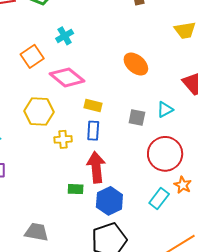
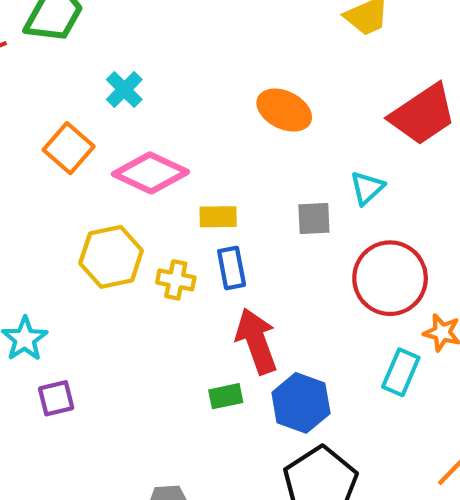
yellow cross: (63, 139) -> (176, 280), moved, turned 30

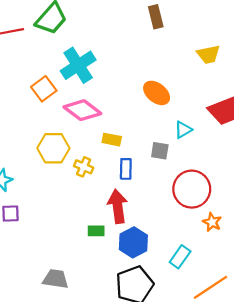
cyan cross: (124, 90) -> (78, 65), size x1.8
cyan triangle: (367, 188) -> (183, 130), moved
blue rectangle: (232, 268) -> (126, 169), moved
cyan rectangle: (401, 372) -> (180, 257), moved

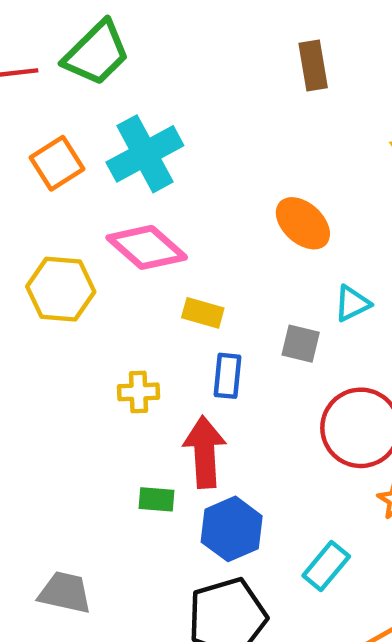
orange square: (44, 89) -> (57, 163), moved
yellow hexagon: (53, 148) -> (61, 289), moved
yellow cross: (84, 167) -> (139, 392), moved, turned -30

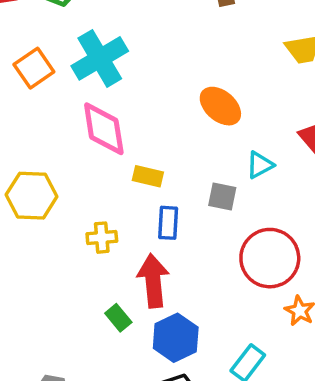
pink diamond: (147, 247) -> (104, 129), turned 42
yellow hexagon: (61, 289) -> (32, 196), moved
green rectangle: (156, 499) -> (118, 318), turned 48

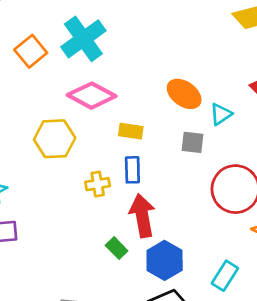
orange ellipse: (220, 106) -> (184, 94), moved
pink diamond: (104, 129) -> (92, 96), turned -48
yellow hexagon: (32, 196) -> (55, 139), moved
blue rectangle: (168, 223) -> (132, 170), moved

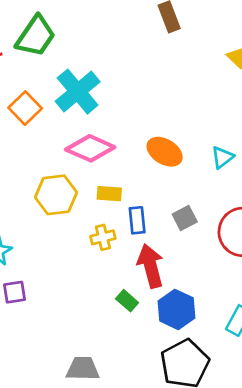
orange ellipse: (184, 94) -> (165, 152), moved
yellow rectangle: (131, 131) -> (109, 194), moved
gray square: (192, 142) -> (185, 218), moved, turned -30

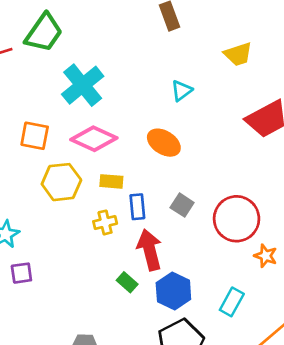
orange square: (25, 108) -> (35, 136), moved, turned -36
cyan triangle: (222, 157) -> (182, 91), moved
gray square: (185, 218) -> (182, 205), turned -30

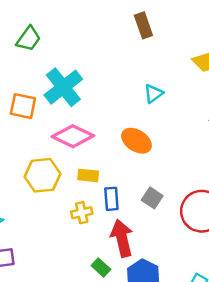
green trapezoid: (44, 33) -> (29, 39), size x0.7
orange square: (35, 136) -> (23, 106), moved

